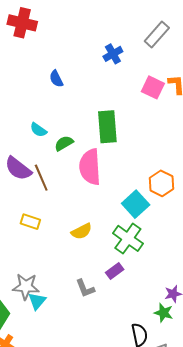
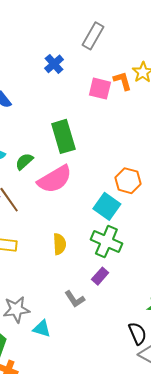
pink semicircle: (90, 167) -> (55, 179), turned -105
yellow semicircle: (82, 231) -> (60, 244), turned -55
cyan triangle: (37, 301) -> (42, 329), moved, turned -42

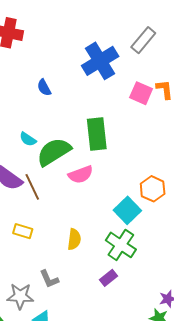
blue cross: (54, 64) -> (100, 61), size x1.8
green semicircle: (24, 161) -> (54, 152), size x1.8
pink semicircle: (55, 179) -> (81, 175), size x0.7
gray L-shape: (75, 299) -> (49, 279), moved

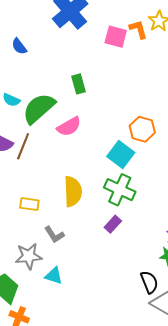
green rectangle: (97, 134) -> (78, 84), size x0.6
brown line: (32, 187) -> (23, 146), turned 56
yellow rectangle: (23, 231) -> (29, 204), moved
yellow semicircle: (74, 239) -> (73, 191), size x1.4

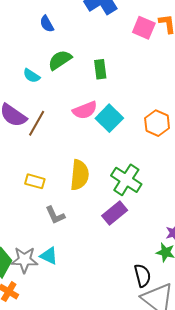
green semicircle: (39, 108) -> (60, 60), moved, size x0.7
cyan square: (121, 155) -> (109, 118), moved
purple rectangle: (113, 224) -> (115, 213), size x1.4
gray star: (29, 256) -> (24, 260), moved

